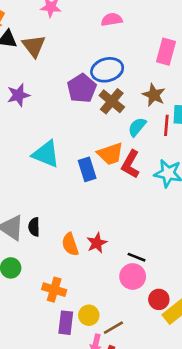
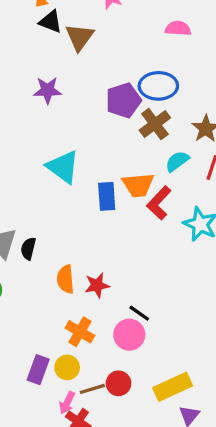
orange cross: (54, 290) -> (80, 332), moved
red circle: (159, 299) -> (118, 383), moved

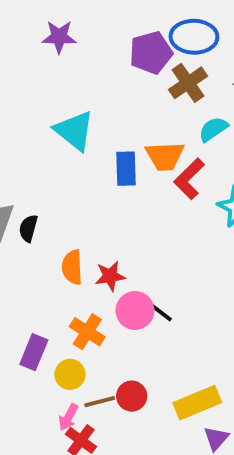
pink circle: (129, 335) -> (135, 311), moved
purple rectangle: (38, 370) -> (34, 352), moved

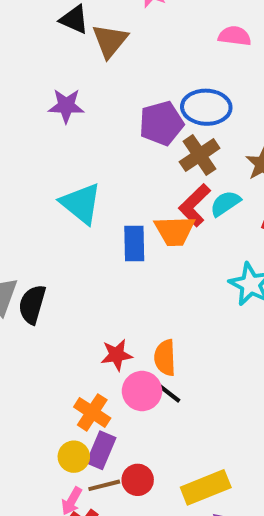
red L-shape: (189, 179) -> (195, 205), moved
black semicircle: (28, 228) -> (32, 304), size x1.4
orange semicircle: (72, 267) -> (165, 358), moved
purple rectangle: (34, 352) -> (101, 450), moved

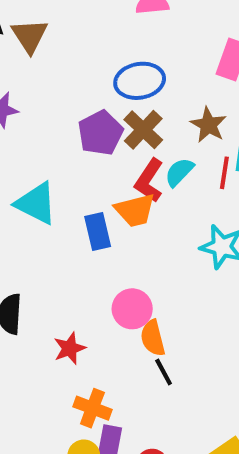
purple pentagon: (161, 123) -> (100, 133), moved
red star: (117, 355) -> (70, 348), moved
pink circle: (142, 391) -> (132, 309), moved
black line: (168, 393) -> (164, 372), turned 36

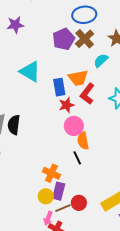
red L-shape: (149, 181) -> (87, 94), moved
red star: (70, 348) -> (67, 105), moved
black line: (164, 372) -> (77, 158), moved

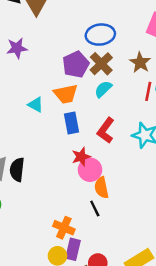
cyan semicircle: (101, 61) -> (103, 89), moved
cyan triangle: (30, 72) -> (36, 105), size x0.6
orange trapezoid: (78, 78) -> (66, 94), moved
red star: (67, 105) -> (81, 157), moved

